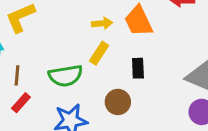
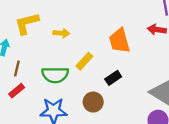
yellow arrow: (102, 23) -> (61, 33), moved
black rectangle: (138, 68) -> (113, 78), turned 49

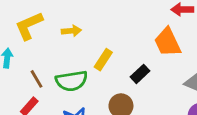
orange trapezoid: (119, 41) -> (168, 42), moved
brown line: (17, 69) -> (36, 79), moved, turned -35

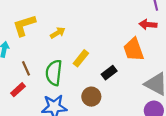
yellow arrow: (71, 31) -> (58, 33), turned -32
green semicircle: (72, 81) -> (54, 73), turned 100

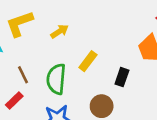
black rectangle: (109, 73) -> (122, 77), turned -32

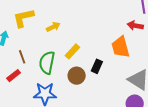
brown circle: (102, 106) -> (77, 76), moved

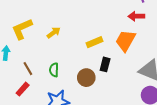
orange trapezoid: (121, 47) -> (125, 41), turned 55
yellow rectangle: (72, 51) -> (95, 42), moved, turned 35
green semicircle: (47, 63) -> (54, 70), size x0.6

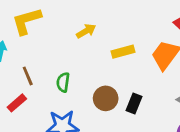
yellow arrow: (54, 33) -> (86, 31), moved
black rectangle: (105, 64) -> (134, 103), moved

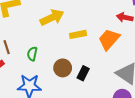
yellow arrow: (86, 31) -> (52, 17), size x1.6

